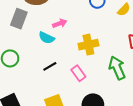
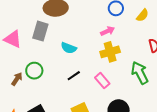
pink arrow: (60, 23) -> (108, 31), moved

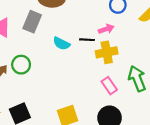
black line: (74, 76) -> (87, 40), moved, turned 32
pink rectangle: (102, 81) -> (109, 86), moved

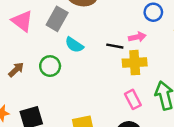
cyan semicircle: (61, 43) -> (74, 45), moved
green circle: (21, 65) -> (50, 66), moved

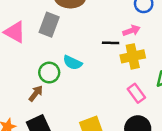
cyan semicircle: (74, 45) -> (73, 63), moved
brown arrow: (16, 70) -> (36, 93), moved

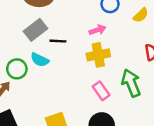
gray rectangle: (49, 25) -> (36, 30), moved, turned 30
black line: (111, 43) -> (58, 41), moved

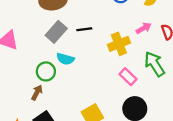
pink arrow: (98, 30) -> (144, 28), moved
black line: (58, 41) -> (84, 29), moved

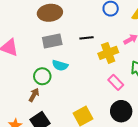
black line: (84, 29) -> (86, 38), moved
gray rectangle: (56, 32) -> (52, 41), turned 36

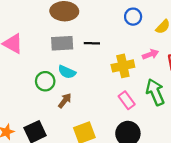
black line: (86, 38) -> (92, 43), moved
brown arrow: (34, 95) -> (65, 101), moved

